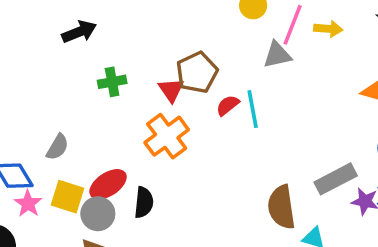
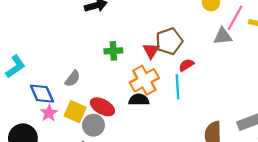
green cross: (112, 82) -> (113, 51), moved
cyan line: (253, 109) -> (177, 87), moved
red ellipse: (108, 184) -> (102, 107), turned 55
black semicircle: (144, 202) -> (139, 100), moved, turned -102

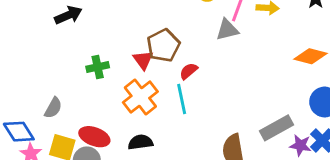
black semicircle: (139, 100) -> (140, 142), moved

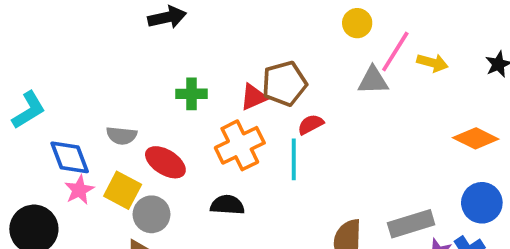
red triangle: (143, 60) -> (254, 97), turned 30
gray semicircle: (53, 108) -> (122, 136), turned 55
red ellipse: (94, 137) -> (165, 162), moved

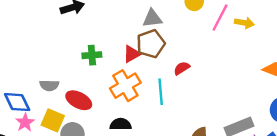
gray triangle: (373, 80) -> (152, 18), moved
red semicircle: (311, 124) -> (182, 68), moved

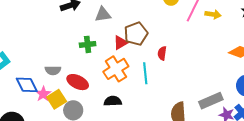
gray triangle: (152, 18) -> (103, 15), moved
red semicircle: (182, 68) -> (162, 53), turned -48
yellow square: (53, 120) -> (57, 99), turned 36
pink star: (25, 122) -> (43, 94), moved

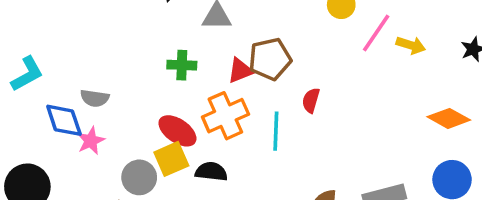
gray semicircle: (53, 70) -> (95, 98), moved
red ellipse: (78, 82) -> (177, 131), moved
yellow square: (57, 99) -> (171, 159), moved

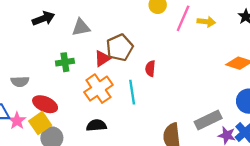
gray semicircle: (95, 98) -> (20, 82), moved
red ellipse: (177, 131) -> (45, 104), moved
yellow square: (171, 159) -> (40, 123), moved

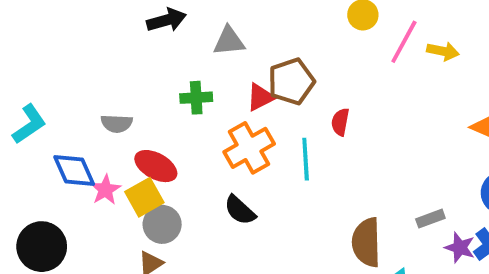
gray rectangle: (208, 120) -> (430, 219), size x0.6
black semicircle: (96, 125) -> (240, 210), turned -138

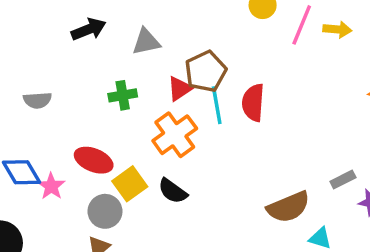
red semicircle: (340, 122) -> (253, 103), size x1.5
gray semicircle: (117, 124) -> (37, 100), moved
cyan line: (306, 159) -> (217, 105), moved
yellow square: (144, 197) -> (130, 184), moved
brown semicircle: (366, 242) -> (288, 207), turned -105

